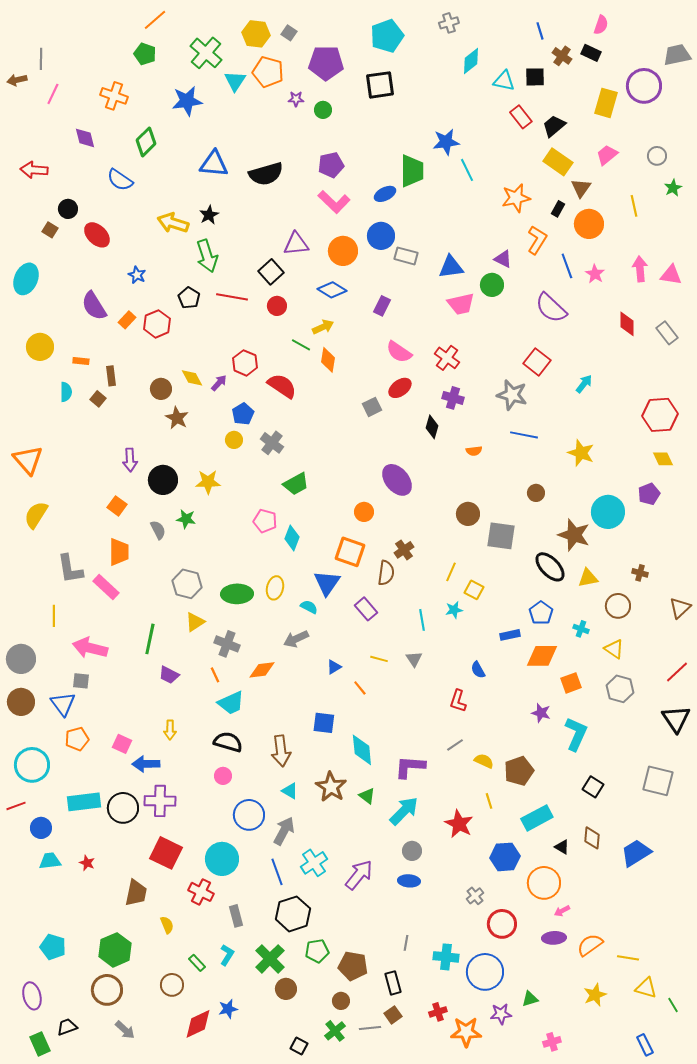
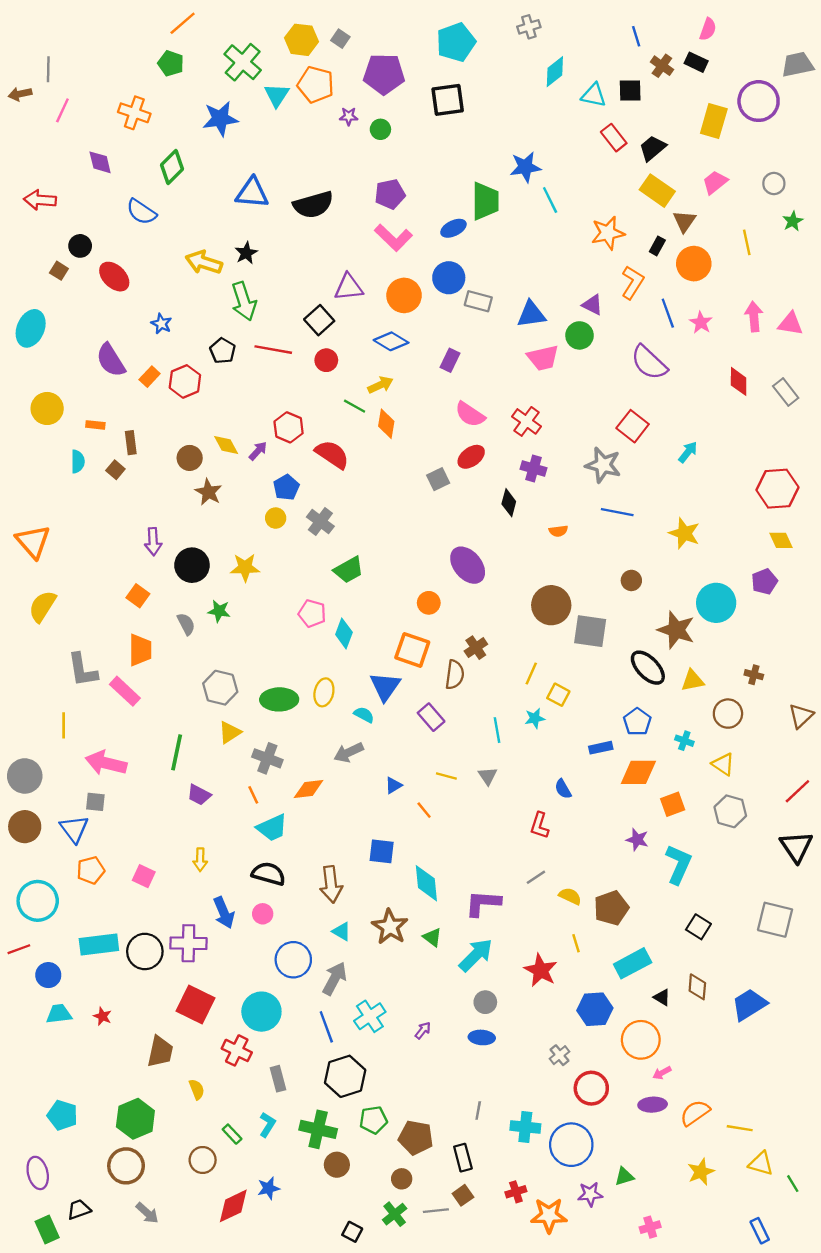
brown circle: (468, 514) -> (551, 605), size x1.4
blue arrow: (146, 764) -> (224, 913), moved, turned -112
purple arrow: (359, 875) -> (423, 1030), size x0.5
green cross: (270, 959) -> (318, 1129), turned -32

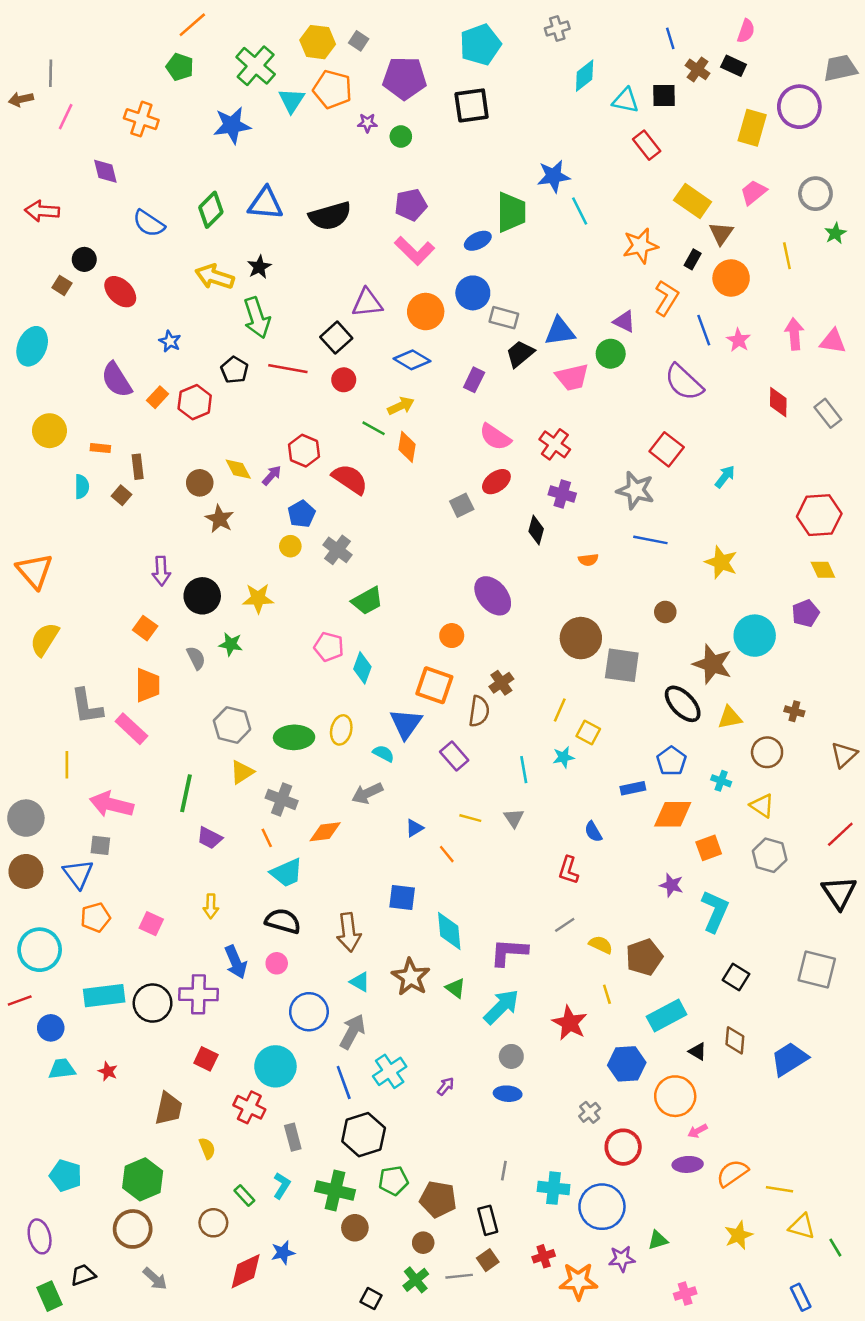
black trapezoid: (653, 148) -> (520, 354), moved
green diamond: (172, 167) -> (211, 210), moved
gray circle: (774, 184) -> (815, 194), size x1.4
red square: (196, 1004) -> (206, 1059), size x0.6

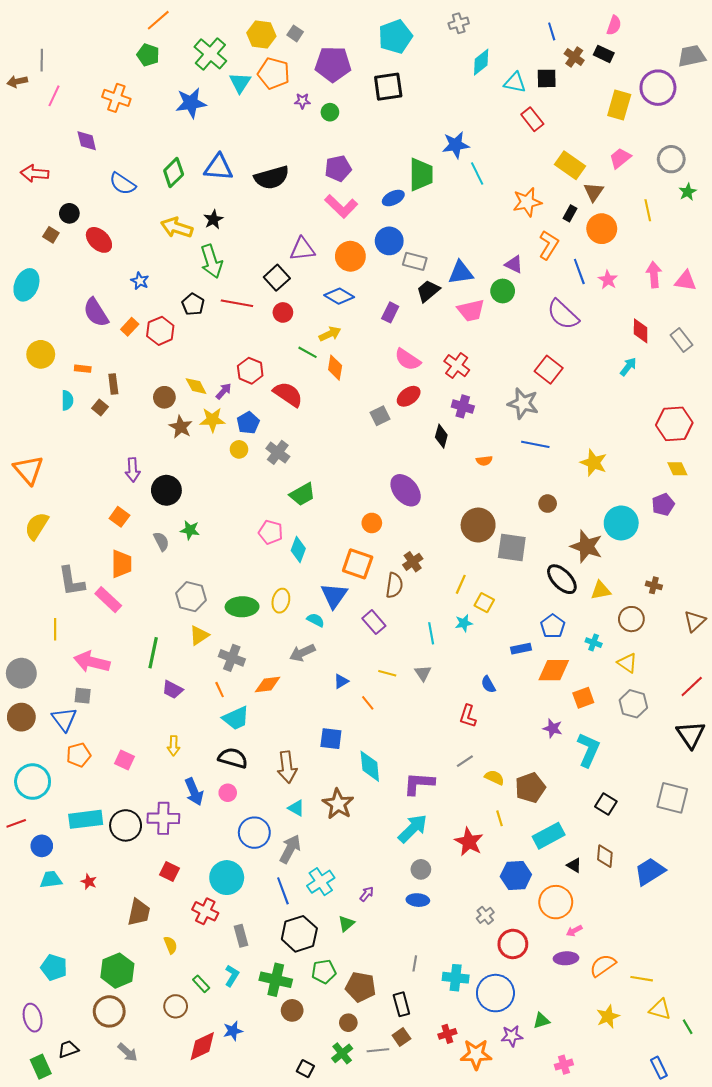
cyan arrow: (725, 477) -> (628, 367), moved
yellow star: (258, 598) -> (212, 420), moved
green triangle: (455, 988) -> (346, 924), moved, turned 42

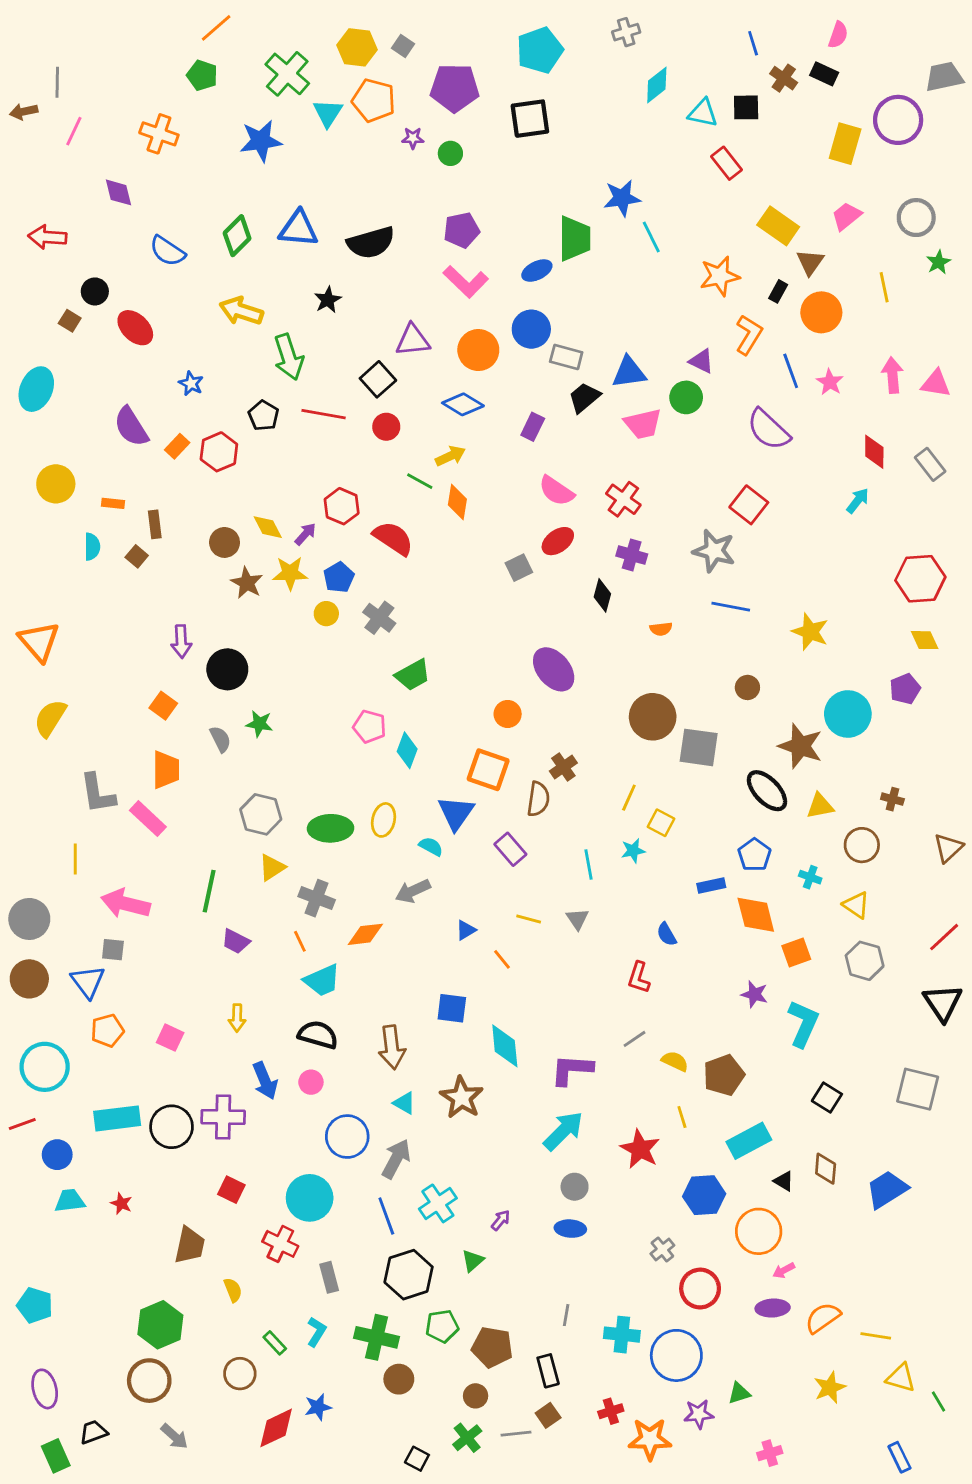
black star: (213, 219) -> (328, 300), moved
orange diamond: (554, 670) -> (756, 915), turned 76
cyan pentagon: (54, 967) -> (35, 1305), moved

